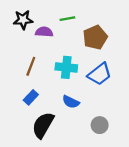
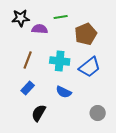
black semicircle: (43, 125) -> (39, 113), size x0.7
gray circle: (100, 125) -> (98, 113), moved

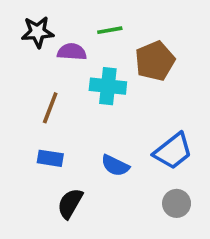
cyan cross: (60, 61) -> (108, 86), moved
blue trapezoid: (90, 67) -> (173, 151), moved
blue rectangle: (28, 88) -> (50, 158), turned 56

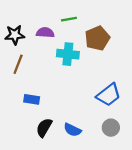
black star: (38, 32) -> (15, 35), moved
brown line: (50, 108) -> (18, 64), moved
blue semicircle: (115, 166) -> (72, 130), moved

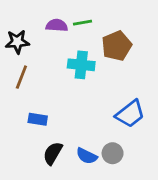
purple semicircle: (45, 33) -> (57, 25), moved
gray circle: (111, 128) -> (113, 153), moved

